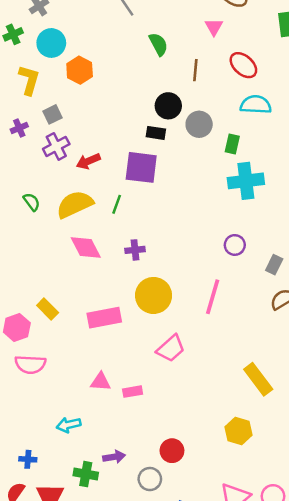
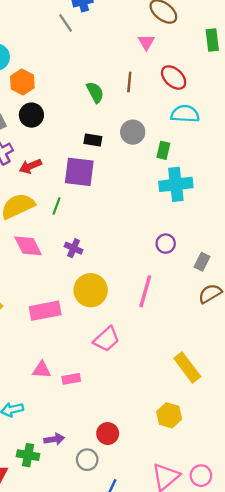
green semicircle: (158, 44) -> (95, 92), moved
black circle: (168, 106) -> (31, 115), moved
purple cross: (135, 250) -> (74, 248), turned 30

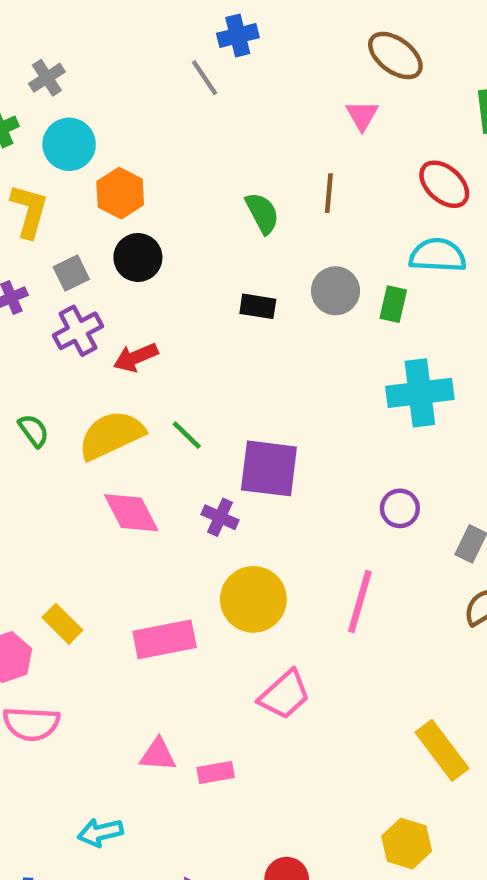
red ellipse: (174, 77) -> (444, 184), moved
green rectangle: (163, 150) -> (393, 304), moved
purple square: (79, 172) -> (269, 468), moved
green line: (56, 206) -> (187, 435), turned -66

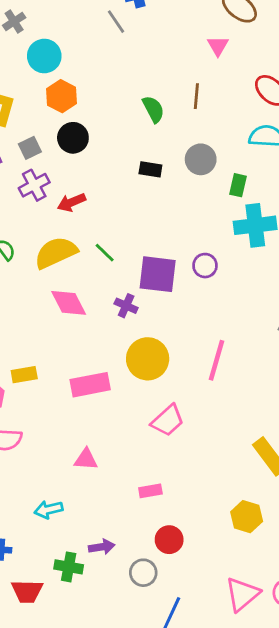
cyan circle: (69, 144) -> (44, 56), moved
green rectangle: (393, 304) -> (238, 185), moved
purple circle: (400, 508) -> (205, 266), moved
yellow rectangle: (62, 624) -> (24, 375), turned -55
pink rectangle: (216, 773) -> (150, 491), moved

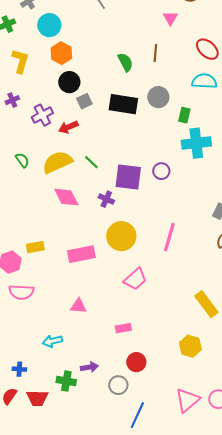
gray square: (30, 148) -> (84, 101), moved
black rectangle: (150, 169) -> (123, 104), size x1.8

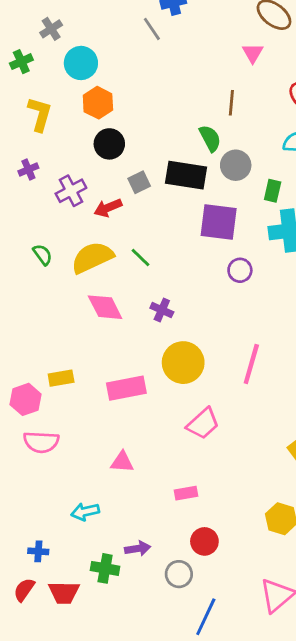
green semicircle: (125, 62) -> (210, 138), moved
gray square: (84, 101) -> (139, 182), moved
purple square: (128, 177) -> (219, 222), moved

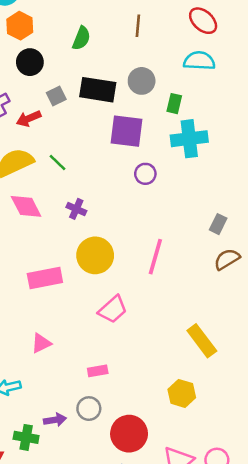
green semicircle: (210, 138) -> (81, 38), moved, turned 50
pink triangle: (122, 462) -> (41, 343), turned -30
red circle: (204, 541) -> (129, 434), moved, size x1.5
gray circle: (179, 574) -> (89, 409), moved

